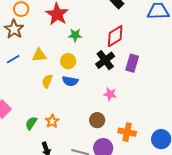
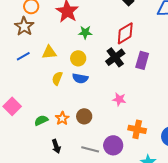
pink star: (110, 94) -> (119, 99), moved
brown circle: (97, 120) -> (84, 116), moved
green semicircle: (31, 123) -> (41, 120), turned 32

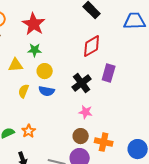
green star: (85, 32) -> (35, 50), moved
black cross: (115, 57) -> (82, 83), moved
brown circle: (84, 116) -> (81, 136), moved

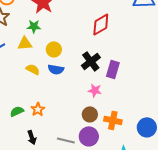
green star: (35, 50) -> (34, 26), moved
purple rectangle: (109, 73) -> (113, 69), moved
yellow semicircle: (24, 91) -> (33, 69), turned 96

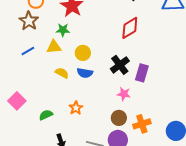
orange star: (38, 109) -> (76, 108), moved
orange cross: (113, 120) -> (142, 124), turned -30

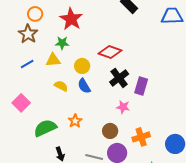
red diamond: (130, 28) -> (110, 52), moved, turned 50
blue semicircle: (85, 73) -> (84, 86), turned 49
pink square: (17, 101) -> (21, 103), moved
green semicircle: (46, 115) -> (45, 128), size x1.6
brown circle: (119, 118) -> (110, 131), moved

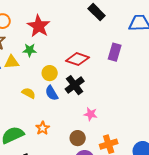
yellow triangle: (53, 60) -> (12, 62), moved
black cross: (119, 78) -> (75, 85), moved
purple rectangle: (141, 86) -> (115, 52), moved

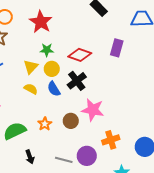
green star: (30, 50) -> (47, 50), moved
yellow triangle: (12, 62) -> (31, 67), moved, turned -42
pink star: (91, 114) -> (93, 110), size x1.6
brown circle: (78, 138) -> (71, 121), moved

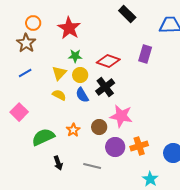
purple circle: (87, 156) -> (115, 147), moved

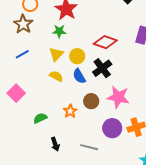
green star: (75, 56) -> (59, 31), moved
brown circle: (99, 127) -> (91, 101), moved
green semicircle: (43, 137) -> (40, 118), size x0.6

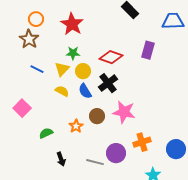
green star: (59, 31) -> (73, 53), moved
blue line: (22, 54) -> (37, 69), moved, turned 56
purple circle: (112, 128) -> (116, 153), moved

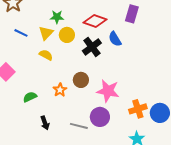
blue semicircle: (85, 91) -> (115, 39), moved
pink star: (124, 112) -> (108, 91), moved
orange cross: (142, 142) -> (138, 109), moved

